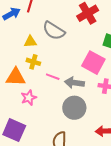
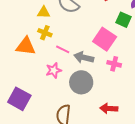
pink star: (29, 98) -> (54, 70), moved

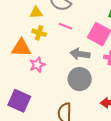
pink line: (63, 49) -> (65, 26), moved
pink star: (54, 70) -> (37, 65), moved

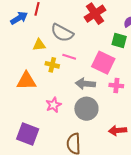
yellow cross: (39, 33) -> (52, 65), moved
pink star: (37, 65) -> (53, 105), moved

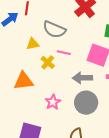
yellow cross: (52, 65) -> (48, 62), turned 32

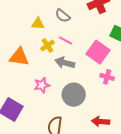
gray semicircle: (54, 30) -> (63, 16), size x0.7
gray arrow: (82, 78) -> (65, 63), moved

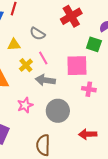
pink line: (66, 41) -> (43, 58), turned 40
pink square: (98, 52) -> (77, 66), turned -30

